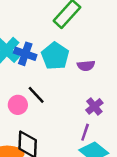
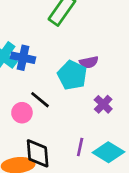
cyan pentagon: (55, 56) -> (72, 75), moved
purple line: (85, 132) -> (80, 147), moved

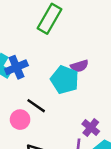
blue cross: (23, 58) -> (16, 67), turned -30
purple cross: (103, 104) -> (91, 128), moved

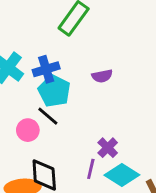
blue cross: (16, 67) -> (46, 69), moved
cyan pentagon: (65, 80) -> (54, 91), moved

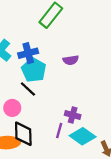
pink circle: (28, 130) -> (12, 108), moved
purple cross: (108, 148) -> (73, 115), turned -32

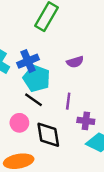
purple line: (59, 131) -> (68, 101), moved
black diamond: (23, 134) -> (48, 135), moved

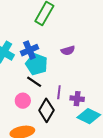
purple line: (68, 101) -> (59, 92), moved
black diamond: (48, 135) -> (46, 110), turned 40

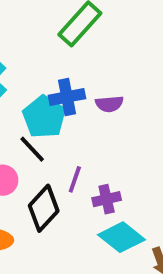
blue cross: (29, 50) -> (67, 97), moved
purple cross: (77, 99) -> (107, 199), turned -32

